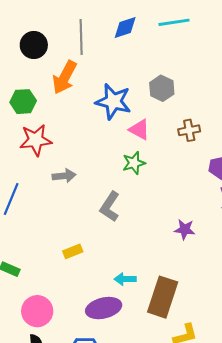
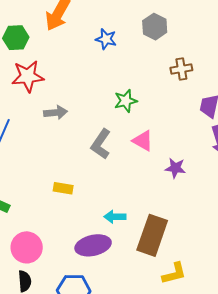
blue star: (113, 102) -> (106, 39), size x0.6
pink triangle: (139, 130) -> (143, 141), moved
yellow rectangle: (73, 251) -> (63, 188), turned 30

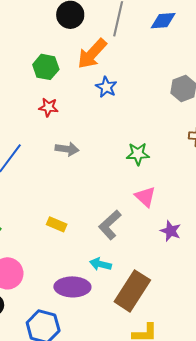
blue star: (106, 39) -> (106, 87), moved
red star: (28, 76) -> (48, 107), size x0.6
gray L-shape: (101, 144) -> (110, 225), moved

